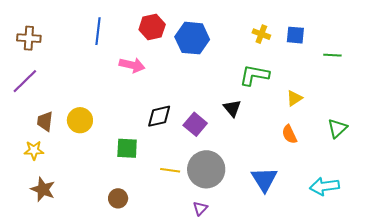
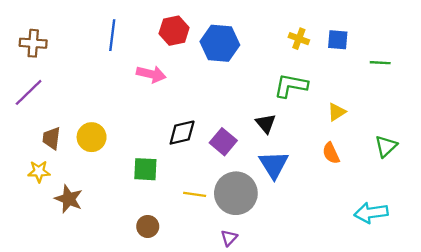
blue triangle: (264, 179) -> (274, 165), moved
brown star: (43, 189) -> (69, 199), moved
brown circle: (118, 198) -> (148, 226), moved

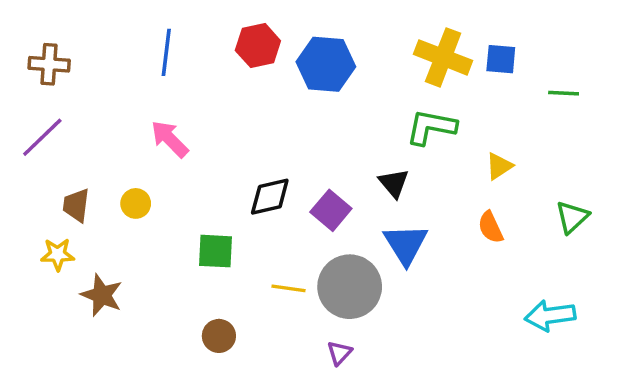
yellow cross: (299, 39) -> (443, 57), size x1.8
pink arrow: (151, 74) -> (170, 139), moved, turned -148
yellow circle: (92, 137) -> (136, 203), size x0.7

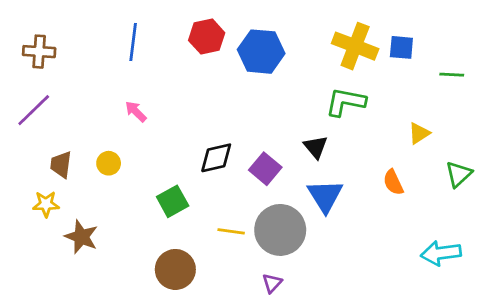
pink arrow: (170, 139) -> (136, 111), size x0.7
yellow triangle: (499, 166) -> (419, 133), moved
green square: (216, 251) -> (173, 201), turned -32
brown circle: (219, 336) -> (175, 269), size x1.5

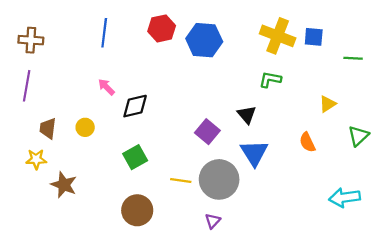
green L-shape: (346, 102) -> (270, 79), size x0.7
purple line: (34, 110) -> (27, 86), turned -36
black diamond: (216, 158) -> (135, 106), moved

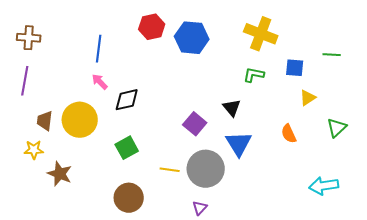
blue line: (104, 33) -> (99, 49), moved
blue square: (314, 37) -> (295, 68), moved
yellow circle: (85, 127) -> (80, 120), size x2.0

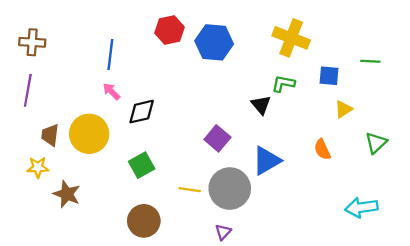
black triangle: (232, 108) -> (261, 105), moved
blue triangle: (239, 144) -> (267, 161), turned 32

